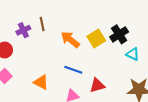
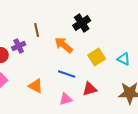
purple cross: (23, 30) -> (19, 46), moved
black cross: (119, 34) -> (82, 23), moved
yellow square: (96, 39) -> (97, 57), moved

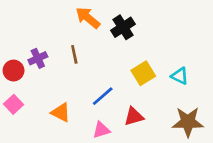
brown line: (37, 30) -> (74, 54), moved
orange arrow: (64, 45) -> (88, 18), moved
blue line: (67, 74) -> (103, 96), turned -60

